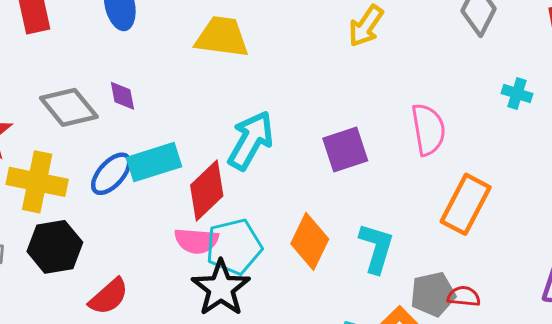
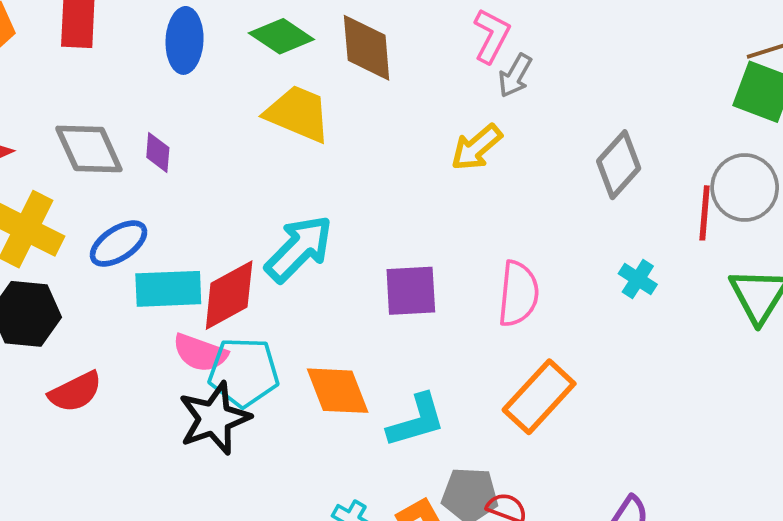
cyan rectangle: (154, 162) -> (168, 289), moved
orange diamond: (310, 241) -> (338, 391), turned -62
cyan L-shape: (376, 248) -> (416, 421), turned 42

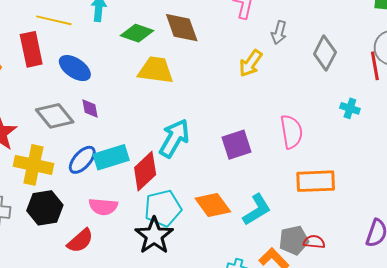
blue ellipse: (185, 40) -> (75, 68), moved, turned -44
gray arrow: (515, 76) -> (279, 33), moved
cyan rectangle: (168, 289) -> (111, 157), moved
pink semicircle: (200, 353) -> (103, 207), moved
orange rectangle: (539, 397) -> (316, 181), turned 60

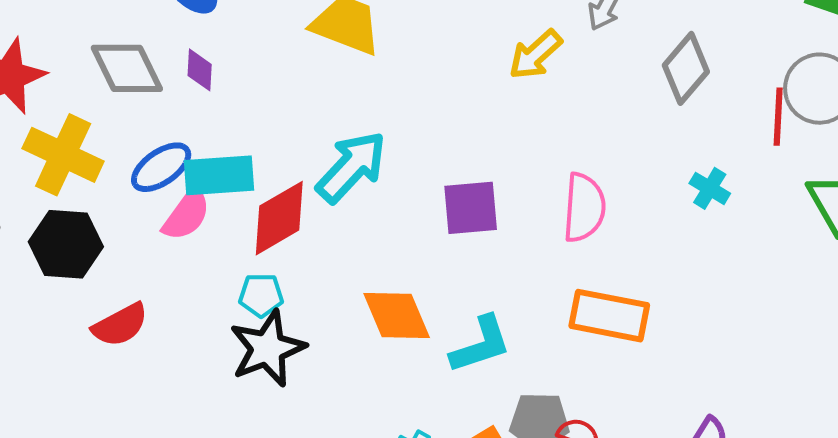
pink semicircle: (103, 207) -> (186, 214), moved, turned -72
cyan pentagon: (163, 208) -> (261, 295), moved, size x0.6

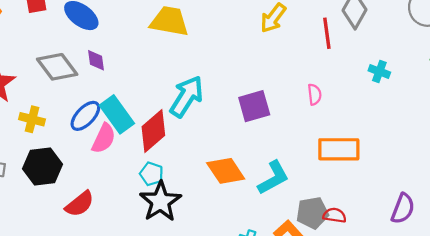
red line: (778, 117) -> (327, 33), moved
yellow cross: (63, 155) -> (32, 119), size x0.6
cyan rectangle: (219, 175) -> (117, 114), turned 69
pink semicircle: (584, 208) -> (315, 94), size x0.6
cyan pentagon: (261, 295) -> (152, 174), turned 30

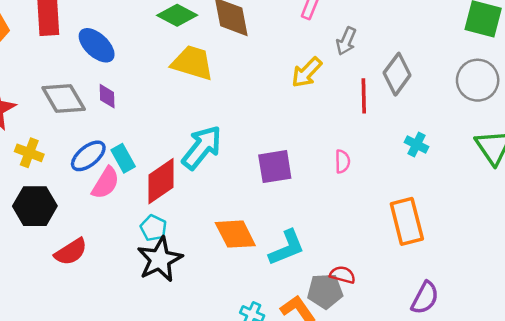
cyan rectangle: (117, 114) -> (123, 158), size x0.7
orange rectangle: (339, 149) -> (407, 221), moved, turned 69
red semicircle: (335, 215) -> (342, 275), moved

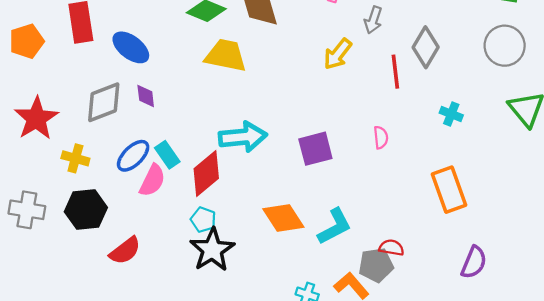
gray diamond: (64, 98) -> (104, 102), turned -75
cyan arrow: (202, 147) -> (243, 137), turned 51

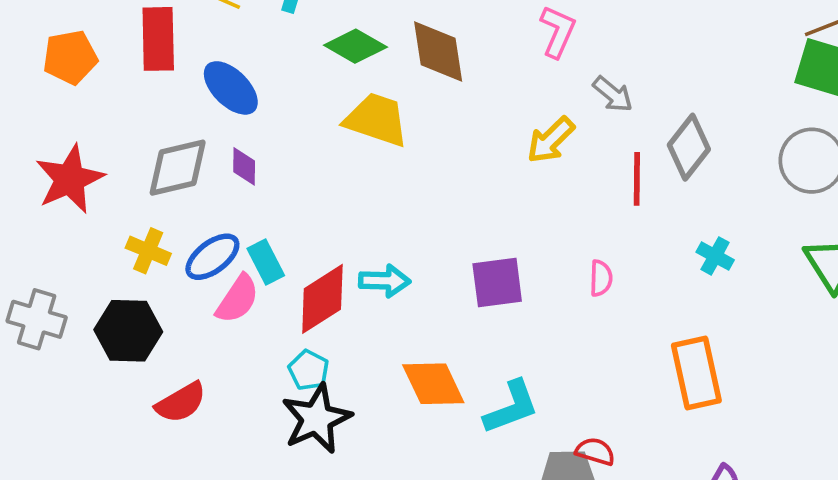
gray arrow: (373, 20) -> (613, 94), turned -76
cyan arrow: (243, 137) -> (385, 281), moved, size x0.7
yellow cross: (75, 158) -> (148, 251), moved

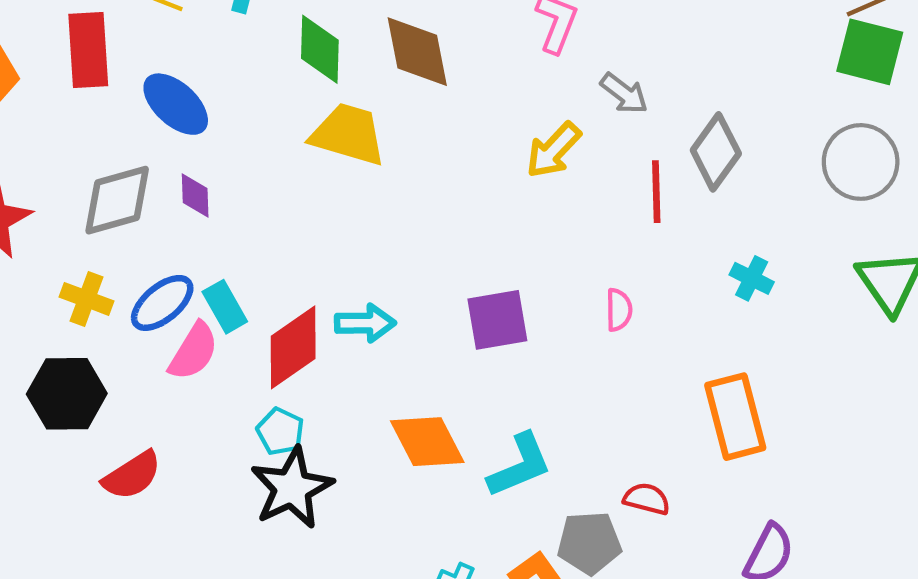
green diamond: (355, 46) -> (320, 49), turned 64
red semicircle: (595, 451) -> (647, 499), moved

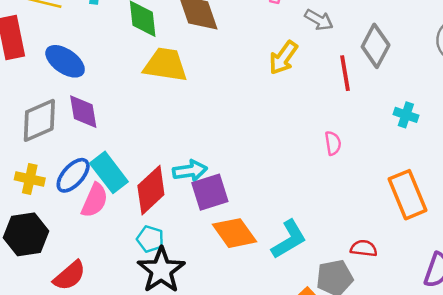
purple diamond: (195, 196) -> (83, 112), size x1.4
cyan rectangle: (225, 307) -> (109, 172), size x1.4
purple square: (497, 320) -> (210, 192), moved

